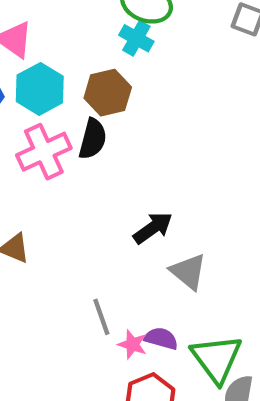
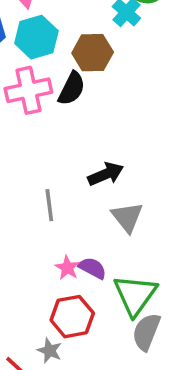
gray line: (101, 317) -> (49, 205), moved

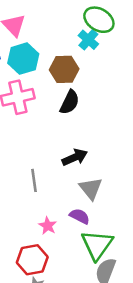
black semicircle: (72, 89) -> (70, 102), moved
purple semicircle: (92, 268) -> (80, 216), moved
red hexagon: (72, 317) -> (32, 260), moved

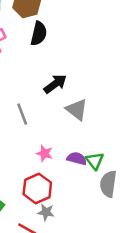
purple semicircle: (80, 216) -> (77, 159), moved
green triangle: (97, 245) -> (95, 161), size x0.6

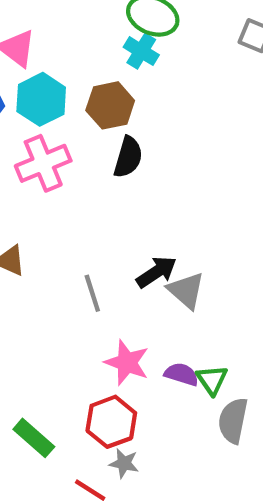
black arrow: (55, 84) -> (156, 272), moved
pink star: (44, 153) -> (127, 363), size x1.5

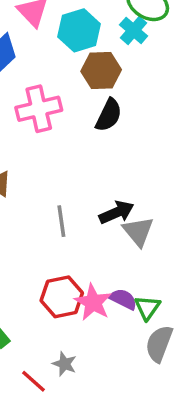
cyan hexagon: (41, 99) -> (79, 30), moved
pink star: (127, 363) -> (93, 302), moved
red hexagon: (111, 422) -> (62, 297), moved

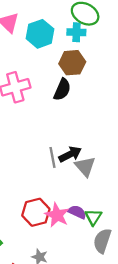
cyan cross: (134, 30) -> (76, 32), turned -36
brown hexagon: (101, 71) -> (72, 63), moved
gray line: (61, 221) -> (52, 157), moved

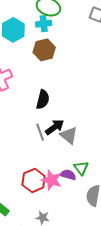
black semicircle: (62, 89) -> (43, 100), moved
green triangle: (93, 217) -> (81, 168), moved

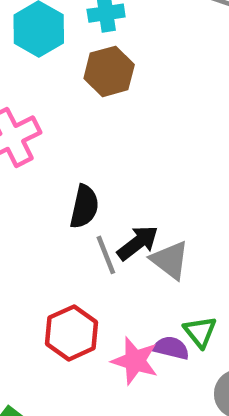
black semicircle: (43, 100) -> (84, 207), moved
red hexagon: (34, 180) -> (72, 333), moved

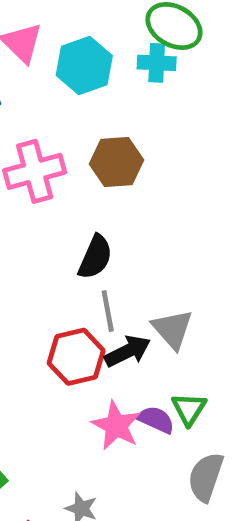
brown hexagon: (109, 71) -> (117, 162), moved
black arrow: (138, 243) -> (128, 351), moved
red hexagon: (72, 333) -> (76, 357), moved

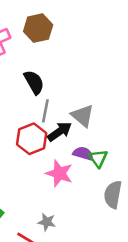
black semicircle: (95, 257) -> (34, 82), turned -45
gray line: (108, 311) -> (45, 111), turned 30
purple semicircle: (156, 420) -> (83, 154), moved

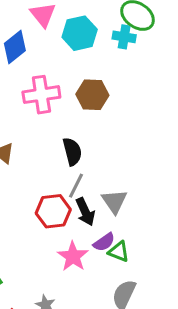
black arrow: (60, 132) -> (85, 212), turned 85
purple semicircle: (83, 154) -> (104, 242), turned 114
green triangle: (98, 158) -> (119, 252), turned -48

